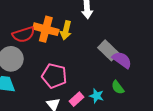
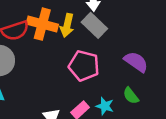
gray rectangle: (108, 50) -> (94, 25), moved
pink pentagon: (54, 76) -> (84, 66), moved

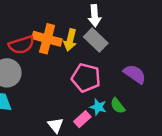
green semicircle: (131, 96) -> (118, 106), moved
cyan star: (105, 106) -> (98, 107), moved

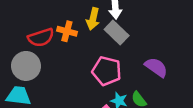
orange cross: (47, 39) -> (67, 31), size x0.7
yellow arrow: (70, 40) -> (93, 19), moved

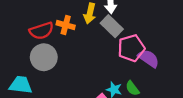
gray circle: (26, 66) -> (44, 57), moved
pink pentagon: (107, 71) -> (131, 48), moved, turned -30

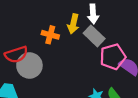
red semicircle: (41, 31) -> (16, 55), moved

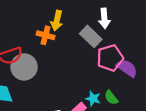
white arrow: (93, 14) -> (104, 18), moved
yellow arrow: (73, 24) -> (57, 21), moved

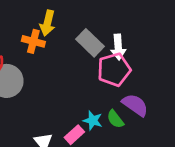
white arrow: (104, 18) -> (118, 47), moved
purple semicircle: (127, 68) -> (135, 105), moved

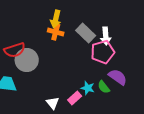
orange cross: (33, 41) -> (56, 32), moved

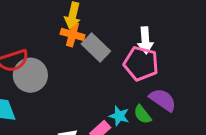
gray rectangle: (86, 33) -> (96, 48), moved
pink pentagon: (103, 52) -> (141, 64), turned 30

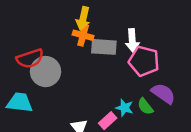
white arrow: (145, 40) -> (132, 40), moved
gray rectangle: (96, 48) -> (104, 47), turned -40

